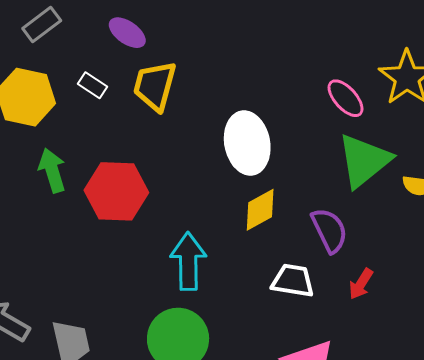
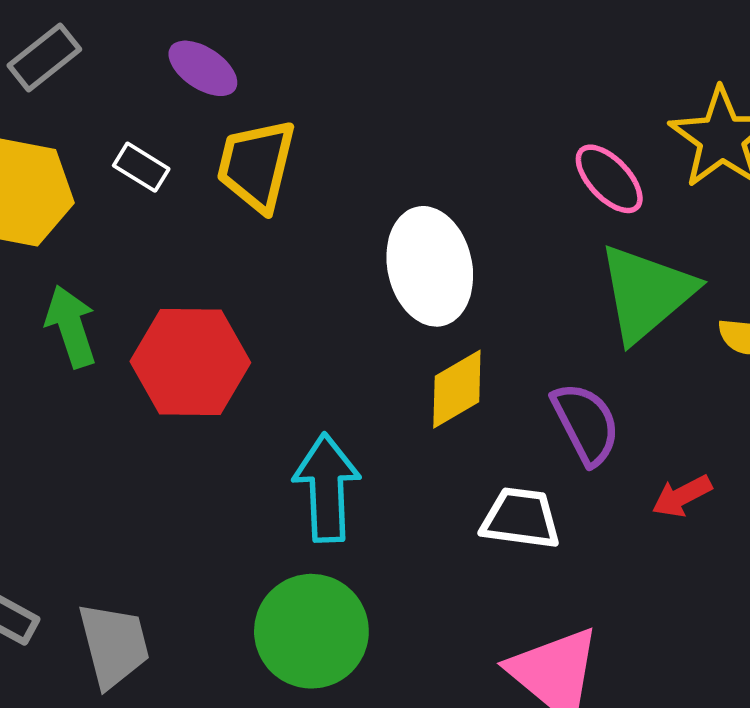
red arrow: (361, 284) -> (682, 496), moved, turned 32

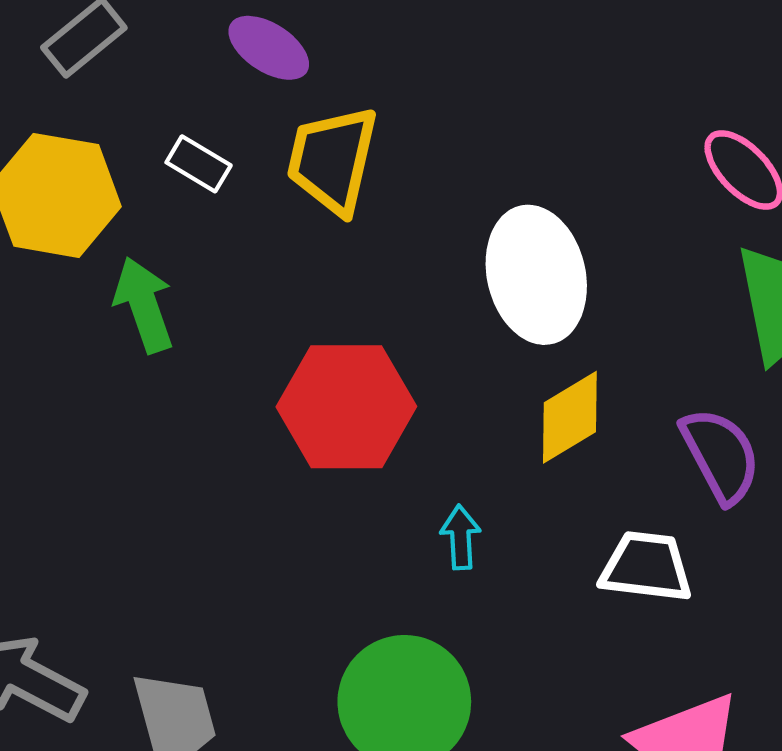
green arrow: (71, 326) -> (144, 305), moved
red hexagon: (190, 362) -> (346, 407), moved
cyan arrow: (327, 488) -> (461, 537), moved, size x0.5

